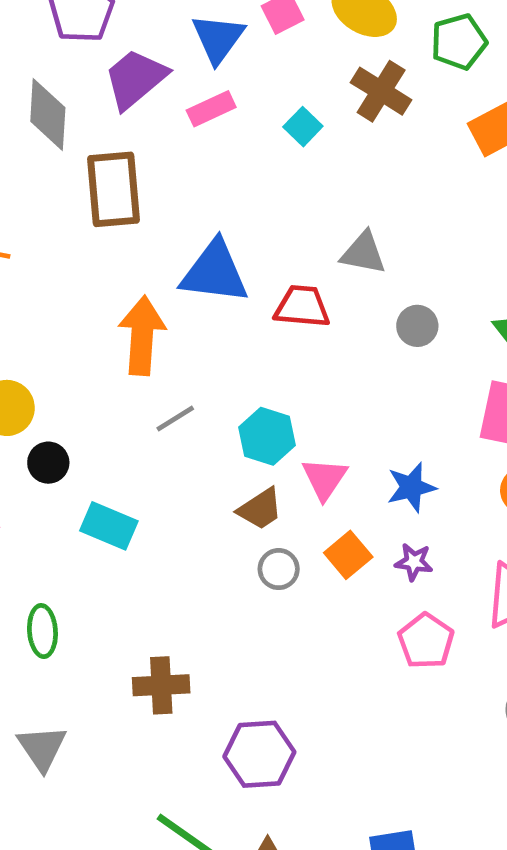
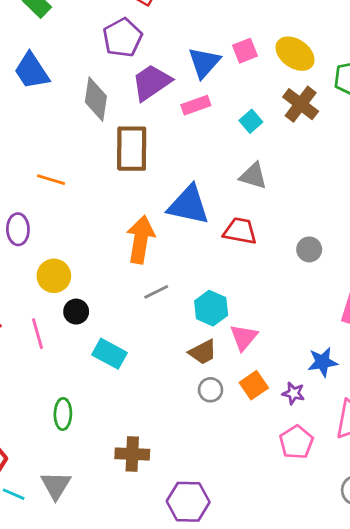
gray triangle: (363, 253) -> (253, 176), moved
blue star: (411, 487) -> (323, 362), moved

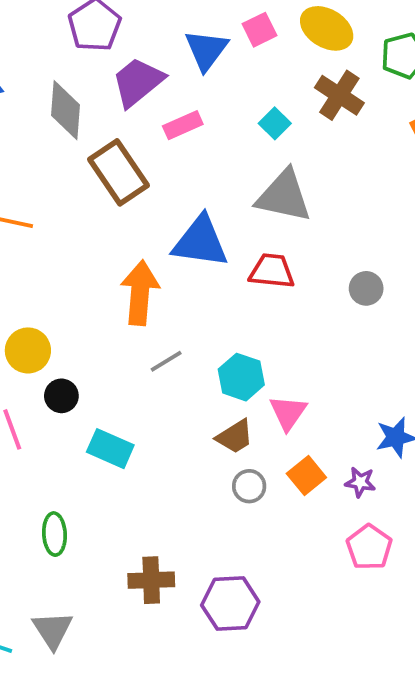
pink rectangle: (196, 105) -> (183, 125), moved
brown rectangle: (132, 149) -> (118, 172), turned -30
gray triangle: (253, 176) -> (284, 196), size x1.5
purple hexagon: (188, 502) -> (230, 604), moved

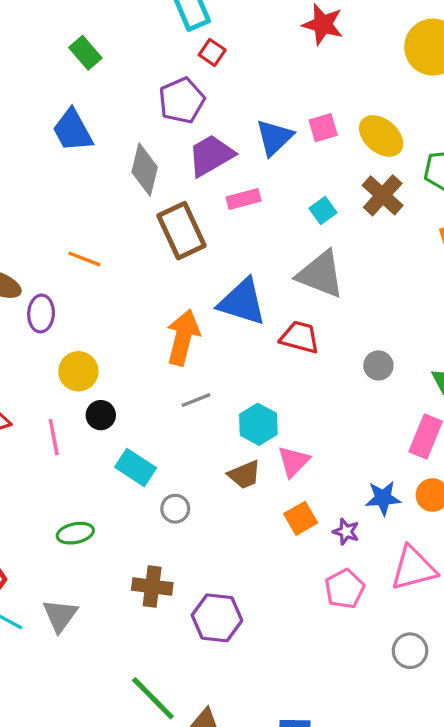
gray circle: (249, 486) -> (175, 509), moved
green ellipse: (54, 534) -> (75, 533), turned 72

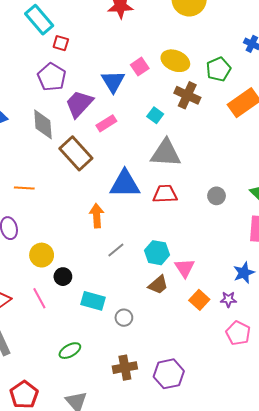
orange arrow: (183, 337) -> (97, 216), size x0.7

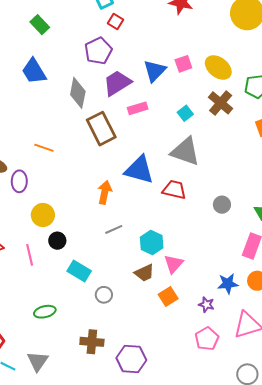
orange square: (199, 300) -> (168, 297), moved

